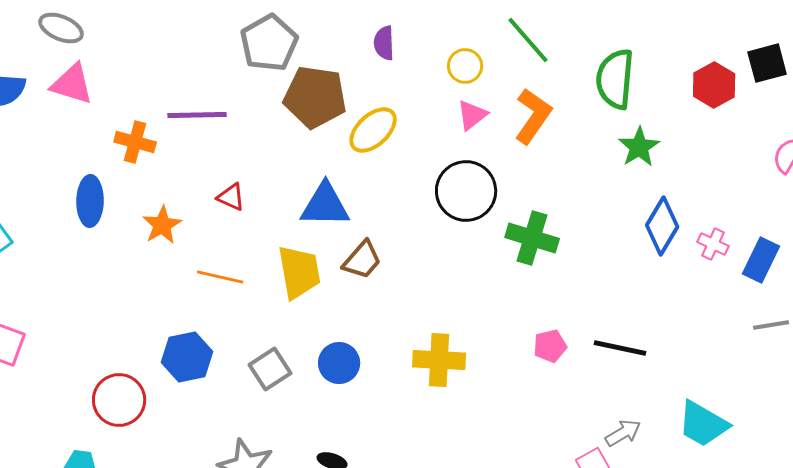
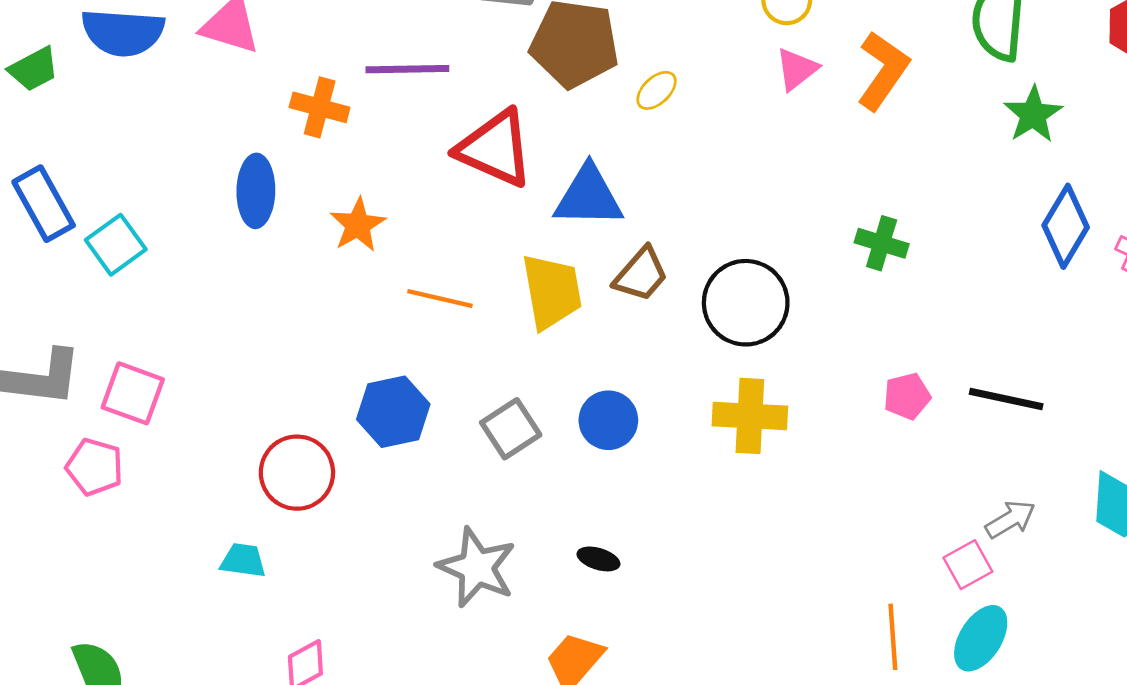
yellow ellipse: (373, 130) -> (657, 90), size x0.6
black circle: (466, 191) -> (746, 303), moved
red triangle: (231, 197) -> (495, 148), moved, size x2.0
green cross: (532, 238) -> (882, 243), size x0.7

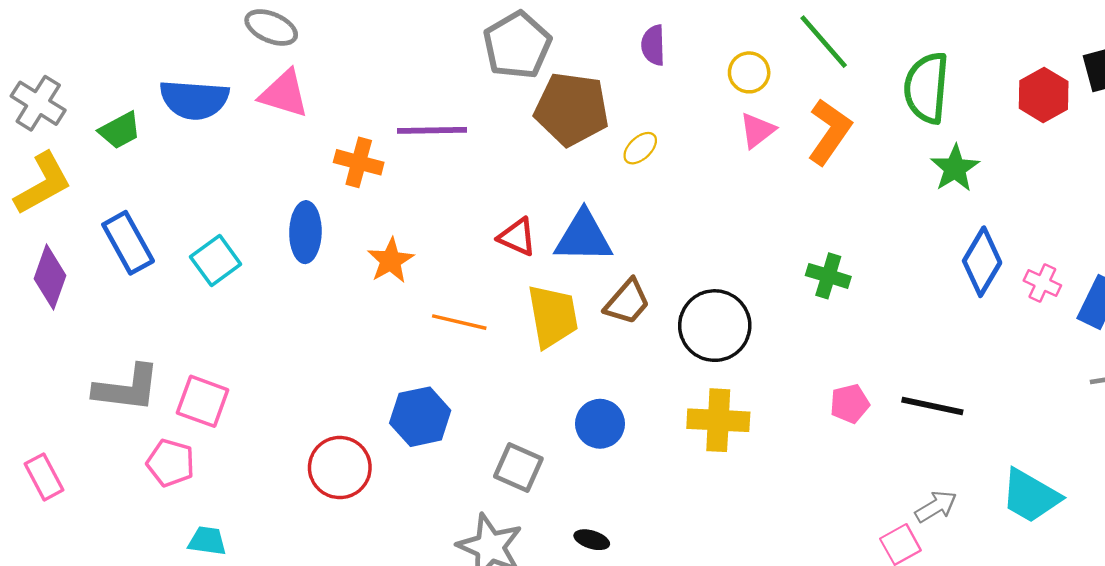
red triangle: (495, 148) -> (517, 237), moved, size x0.6
cyan square: (116, 245) -> (216, 261), moved
gray square: (511, 429) -> (518, 468), moved, turned -33
cyan trapezoid: (243, 560) -> (207, 541), moved

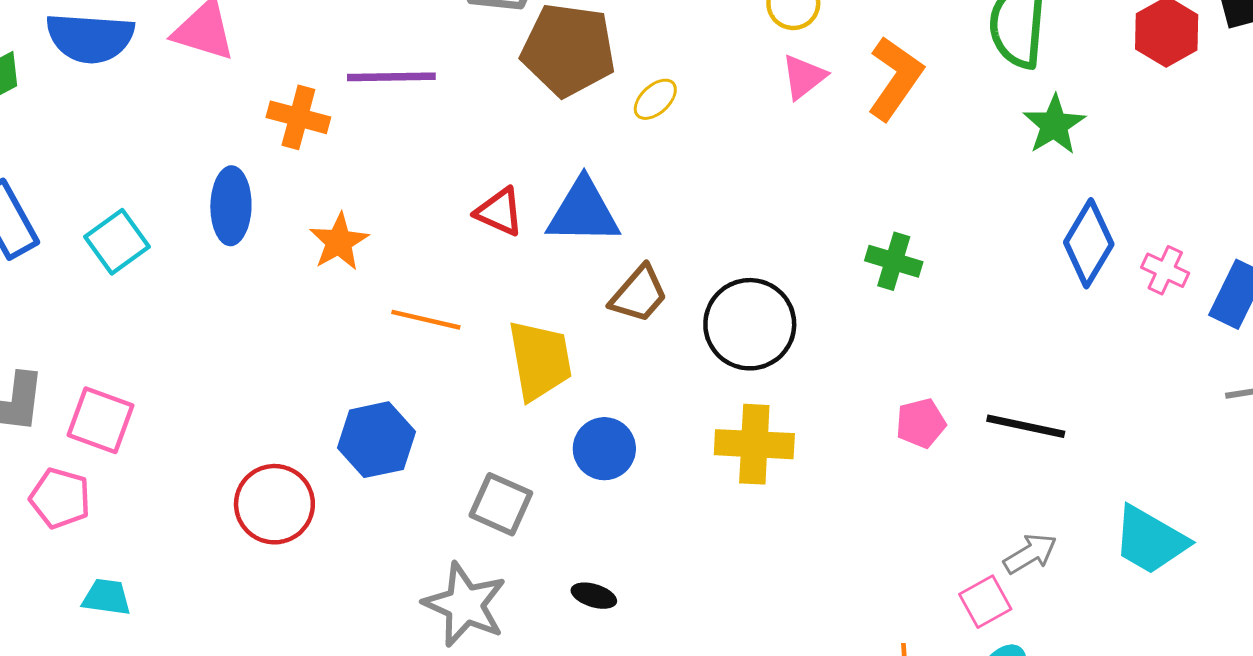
yellow trapezoid: (553, 316) -> (540, 360), moved

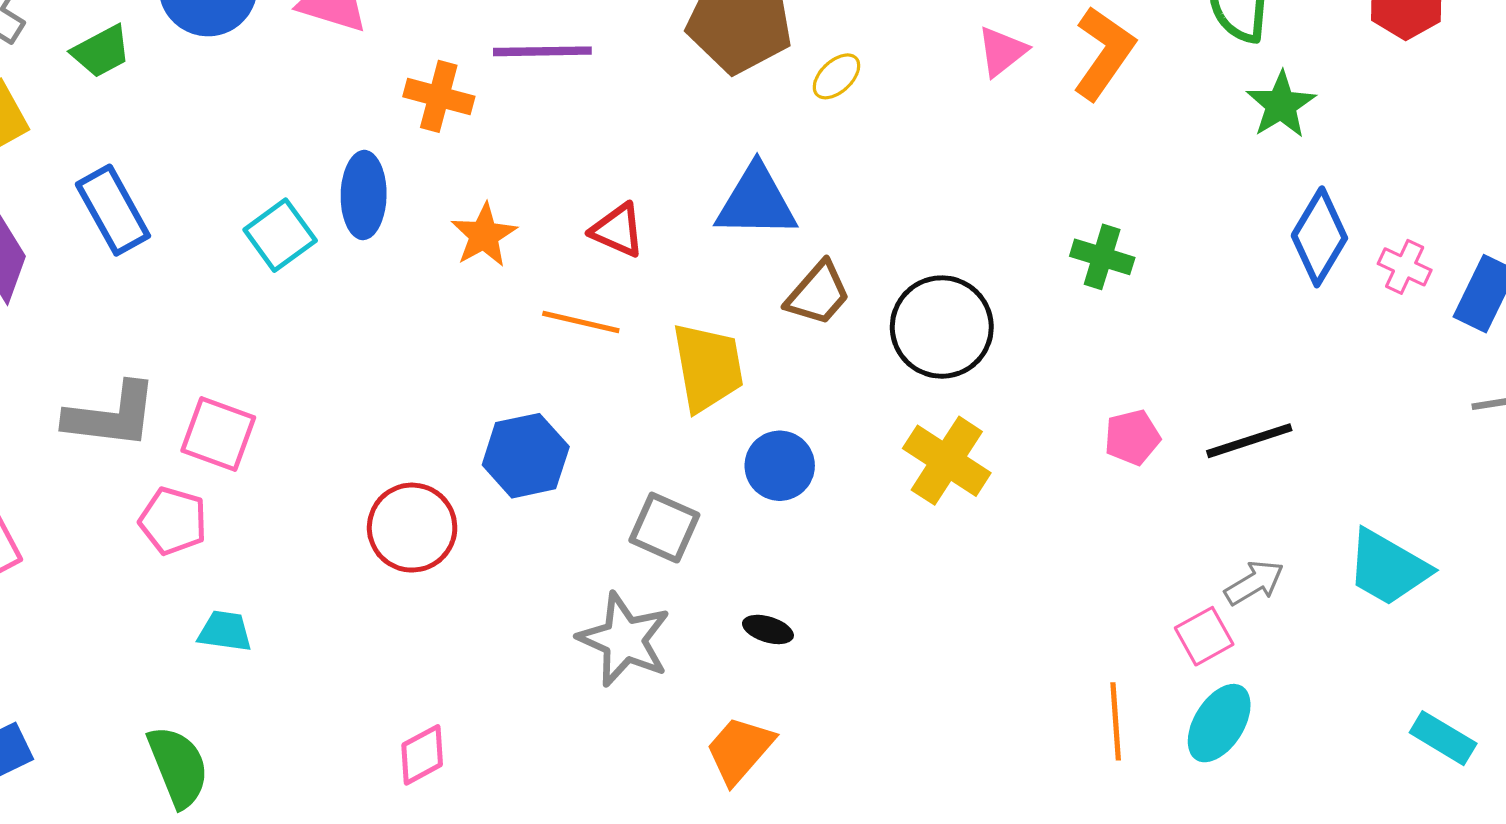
red triangle: (499, 212) -> (618, 230), moved
cyan square: (117, 242) -> (280, 235), moved
black line: (1026, 426) -> (1249, 441), turned -30
yellow cross: (754, 444) -> (947, 461), turned 30

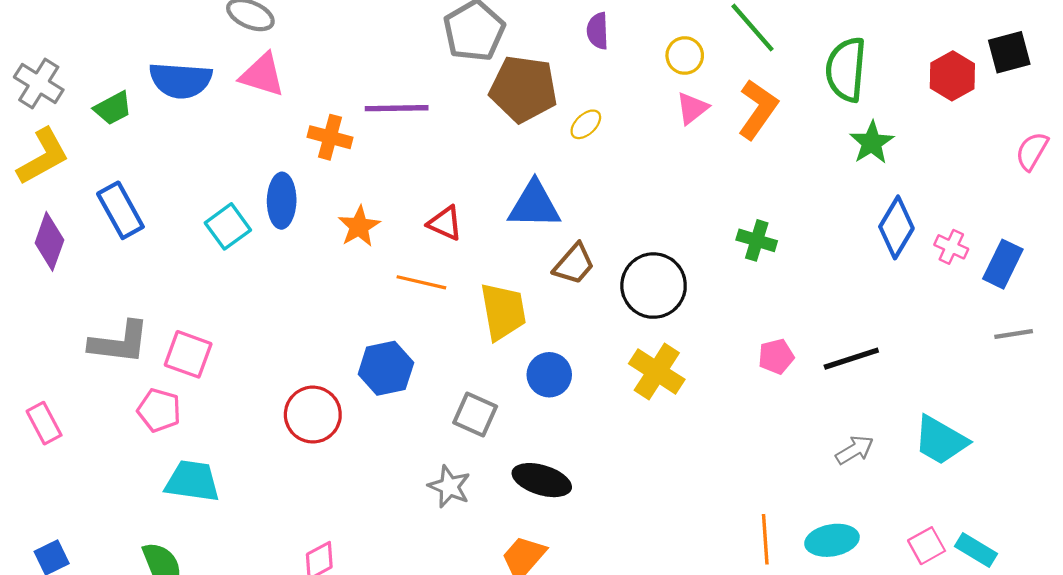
black ellipse: (768, 629) -> (542, 480), size x1.8
cyan trapezoid: (225, 631) -> (192, 481), size x1.6
pink square: (1204, 636) -> (927, 546), moved
gray star: (624, 640) -> (449, 487), size x0.7
cyan ellipse: (1219, 723) -> (832, 540), turned 48

